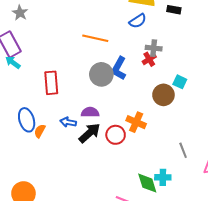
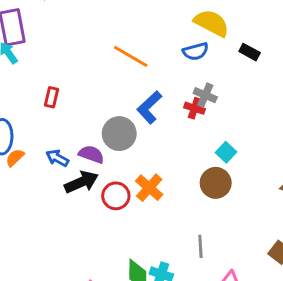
red cross: (149, 59) -> (195, 108), turned 32
gray circle: (101, 74) -> (119, 134), moved
red rectangle: (51, 83) -> (52, 97), size x0.6
brown circle: (163, 95) -> (216, 183), moved

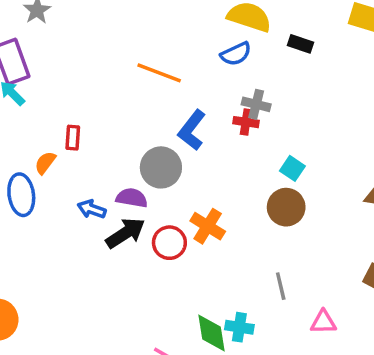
orange semicircle: (15, 158) -> (45, 163), moved

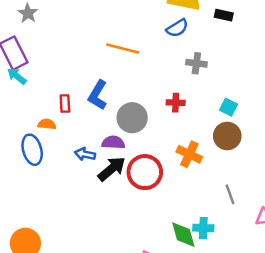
red cross: (246, 122) -> (176, 103), moved
blue L-shape: (192, 130) -> (98, 95), moved
orange semicircle: (45, 163) -> (47, 124), turned 66
orange cross: (208, 226) -> (189, 154), moved
red circle: (169, 243) -> (145, 172), size x1.4

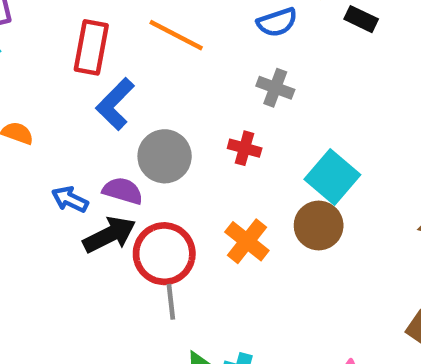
gray cross: (196, 63) -> (275, 88), moved
red rectangle: (65, 103) -> (91, 47), moved, size x1.6
cyan square: (229, 107) -> (332, 177), size x1.6
gray line: (230, 194) -> (171, 302), moved

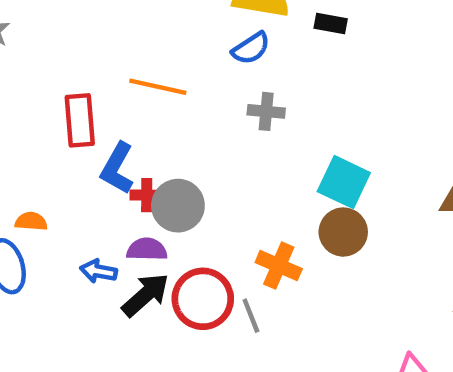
red cross: (245, 148) -> (147, 195), moved
gray line: (171, 302) -> (251, 316), moved

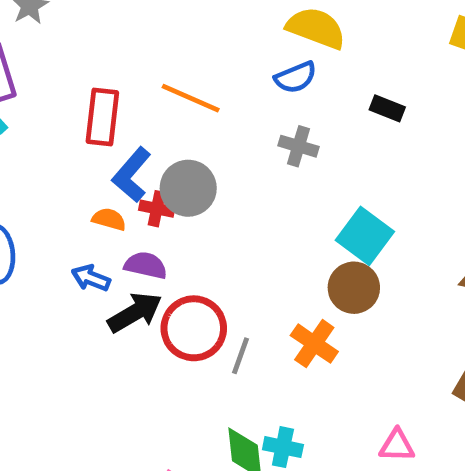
black rectangle: (331, 24) -> (387, 108), moved
gray circle: (178, 206) -> (188, 188), moved
orange semicircle: (31, 221) -> (109, 219), moved
orange cross: (279, 266) -> (314, 344), moved
gray line: (251, 316) -> (240, 356), turned 30

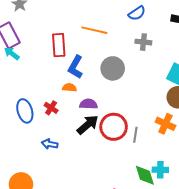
gray circle: (188, 188) -> (113, 68), moved
red cross: (157, 209) -> (51, 108), moved, turned 32
blue arrow: (91, 278) -> (50, 144), moved

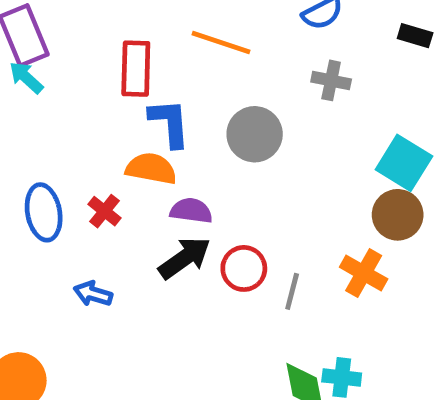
blue L-shape: (75, 67) -> (170, 123), turned 140
orange semicircle: (69, 88) -> (151, 169), size x1.5
red circle: (114, 127) -> (244, 268), size x0.7

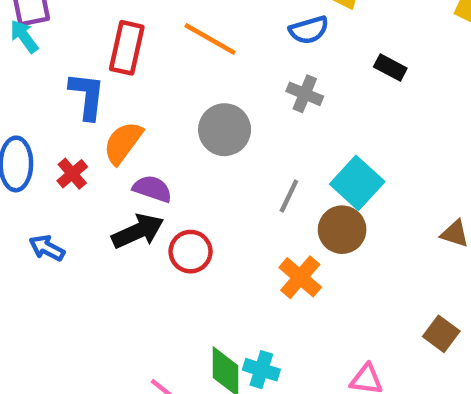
blue L-shape: (170, 123) -> (87, 96), moved
orange semicircle: (151, 169) -> (123, 143), turned -75
gray line: (292, 291) -> (289, 196), moved

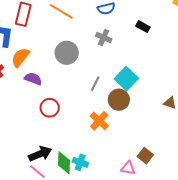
black arrow: (138, 231) -> (40, 154), moved
brown square: (441, 334) -> (145, 156), moved

